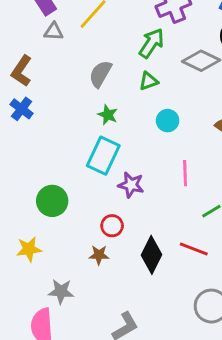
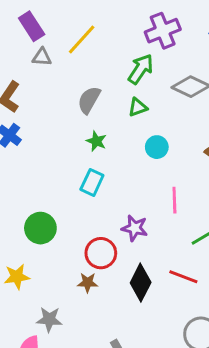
cyan rectangle: (103, 156) -> (92, 182), size x0.7
purple star: (131, 185) -> (135, 228), moved
red circle: (112, 226) -> (101, 253), size x1.4

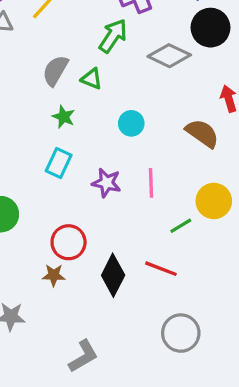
green triangle: (138, 107) -> (92, 79), moved, turned 42
purple star: (135, 228) -> (106, 183), moved

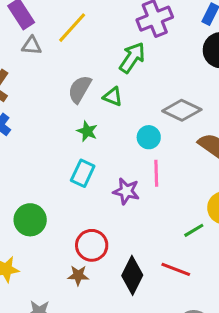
gray diamond: (169, 56) -> (182, 110), moved
pink line: (151, 183) -> (156, 173), moved

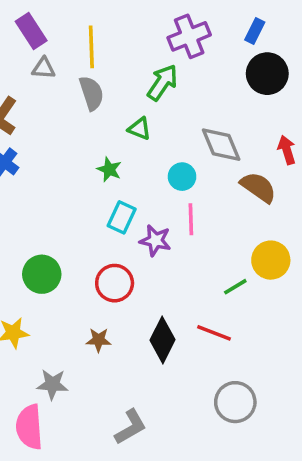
yellow line: (72, 28) -> (91, 47), turned -44
gray semicircle: (80, 89) -> (91, 93), moved, turned 132
gray diamond: (182, 110) -> (221, 145), turned 42
cyan rectangle: (83, 173) -> (122, 217), moved
red circle: (92, 245) -> (115, 283), moved

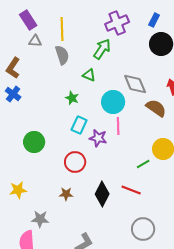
cyan circle: (182, 177) -> (113, 102), size x1.5
green circle: (42, 274) -> (34, 142), moved

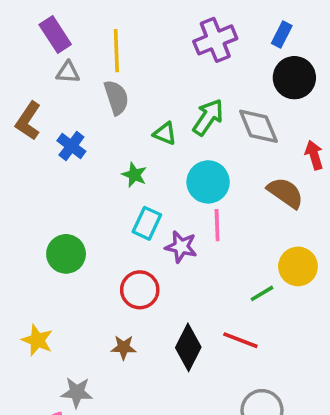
green arrow: (102, 49) -> (208, 117), moved
gray diamond: (135, 84) -> (258, 126), moved
blue cross: (13, 94) -> (71, 146), moved
yellow star: (18, 190) -> (37, 340), turned 30

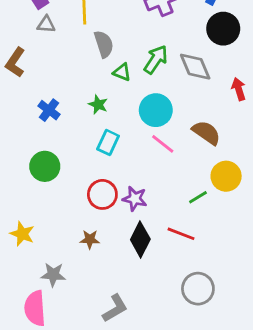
gray semicircle: (116, 97) -> (104, 44), moved
blue cross: (71, 146) -> (49, 110), moved
brown semicircle: (285, 193) -> (206, 133), moved
pink line: (217, 225) -> (163, 144), turned -50
purple star: (181, 247) -> (135, 199), moved

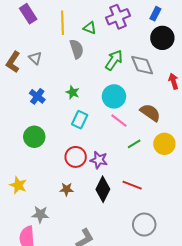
gray triangle: (46, 24) -> (35, 58), moved, turned 40
green triangle: (122, 72) -> (90, 28), moved
green line: (198, 197) -> (134, 144), moved

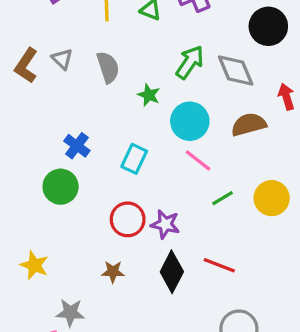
gray semicircle: (77, 49) -> (108, 67), moved
green star: (73, 92) -> (149, 95), moved
blue cross: (37, 96) -> (77, 146), moved
brown semicircle: (150, 113) -> (249, 124), moved, turned -50

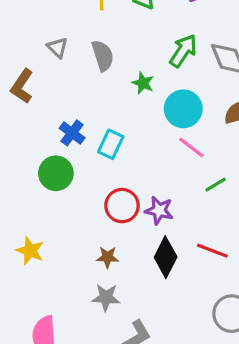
brown L-shape: (26, 66) -> (22, 86), moved
cyan rectangle: (134, 159) -> (111, 144), moved
gray star: (70, 313) -> (106, 297), moved

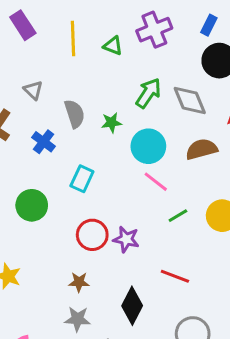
gray semicircle: (103, 56) -> (75, 114), moved
green star: (143, 83) -> (111, 123), turned -30
blue cross: (72, 133) -> (44, 142), moved
black diamond: (166, 257) -> (132, 306), moved

